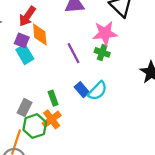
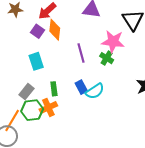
cyan rectangle: (25, 54) -> (36, 61), moved

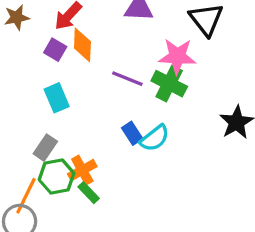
purple line: (81, 53) -> (127, 79), turned -48
green cross: (107, 58) -> (169, 84), size x1.5
green rectangle: (54, 89) -> (89, 193), moved, turned -32

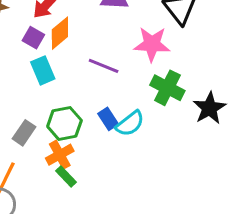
orange diamond: (82, 45) -> (60, 33), turned 48
green cross: (169, 84) -> (167, 88), moved
cyan rectangle: (57, 98) -> (43, 70), moved
green hexagon: (57, 177) -> (64, 123), moved

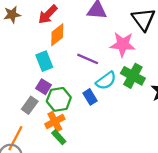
purple square: (33, 38) -> (44, 87), moved
cyan semicircle: (130, 124) -> (106, 81), moved

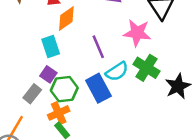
purple line: (88, 59) -> (98, 47), turned 40
blue rectangle: (90, 97) -> (98, 88), size x1.6

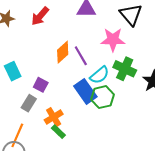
orange diamond: (66, 19) -> (63, 52), moved
cyan rectangle: (51, 46) -> (13, 71), moved
green hexagon: (64, 89) -> (103, 97), moved

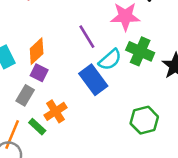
orange diamond: (63, 52) -> (37, 51), moved
green hexagon: (103, 97) -> (144, 120), moved
green rectangle: (58, 132) -> (37, 127), moved

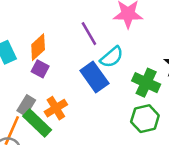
green cross: (140, 51) -> (146, 83), moved
gray rectangle: (25, 95) -> (26, 105), moved
green rectangle: (37, 127) -> (37, 123), size x1.6

